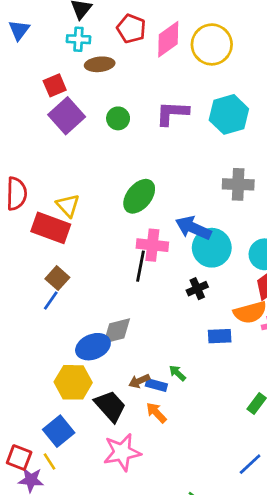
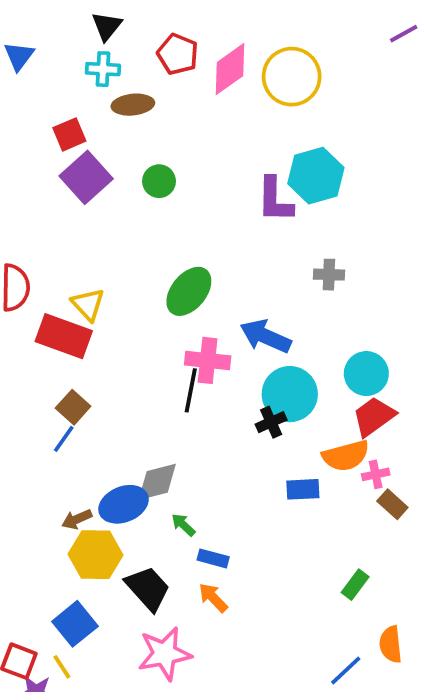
purple L-shape: (172, 113) -> (275, 200), moved, turned -92
gray cross: (238, 184) -> (329, 275), size x0.7
cyan circle: (212, 248) -> (290, 394), moved
green arrow: (177, 373) -> (183, 525), moved
brown arrow: (139, 381) -> (77, 519), moved

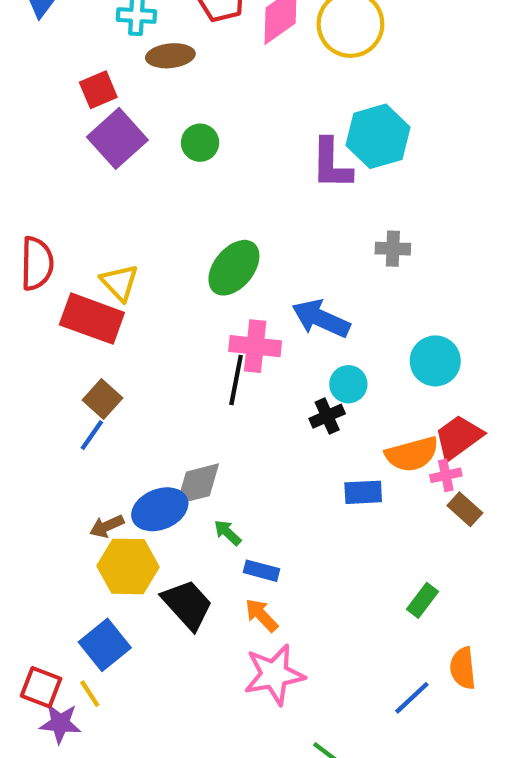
cyan circle: (290, 394) -> (348, 384), size x0.6
red trapezoid: (374, 417) -> (459, 437), moved
pink star: (165, 654) -> (274, 675), moved

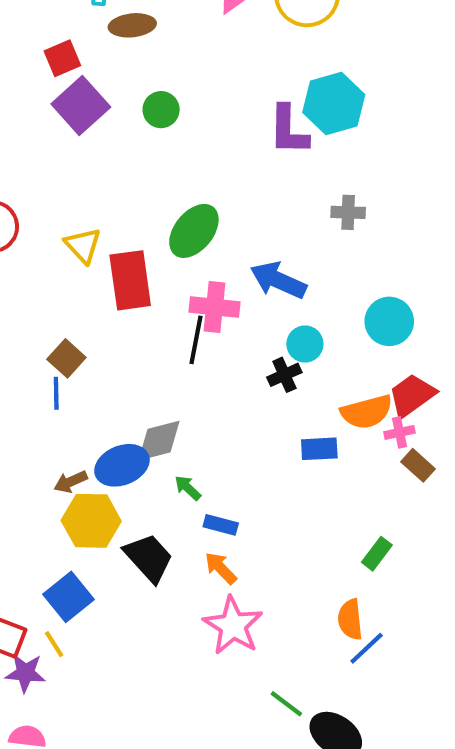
red rectangle: (92, 319) -> (130, 280), moved, turned 62
blue line: (92, 435) -> (56, 393), turned -36
orange semicircle: (463, 668) -> (350, 619), moved
pink star: (274, 675) -> (233, 626), turned -30

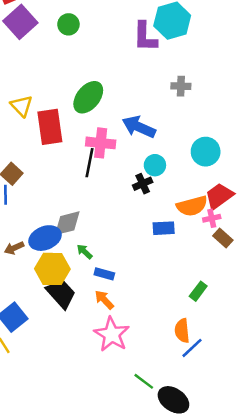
yellow hexagon: (91, 521) -> (52, 269), moved

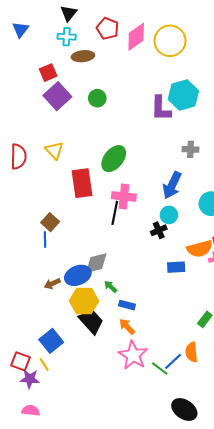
yellow triangle: (22, 106) -> (54, 150), moved
blue arrow: (139, 127) -> (172, 185), moved, turned -88
blue line: (192, 348) -> (173, 361), moved
green line: (144, 381) -> (160, 369), moved

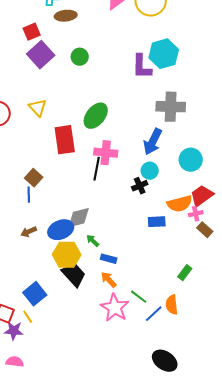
gray cross: (190, 149) -> (171, 107), size x1.8
brown arrow: (52, 284) -> (29, 232), moved
green line: (160, 369) -> (139, 297), moved

